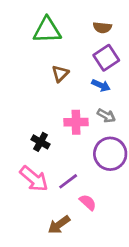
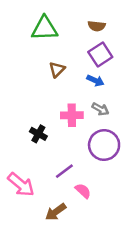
pink arrow: (34, 179) -> (21, 185), moved

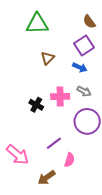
brown semicircle: (97, 26) -> (89, 22), moved, turned 48
black cross: (38, 134) -> (36, 105), moved
pink semicircle: (83, 191) -> (69, 160), turned 64

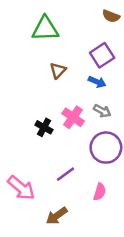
brown semicircle: (89, 22) -> (111, 16), moved, turned -32
pink cross: (60, 96) -> (73, 117), turned 36
pink semicircle: (69, 160) -> (100, 192), moved

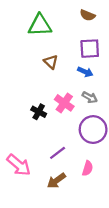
brown semicircle: (111, 16) -> (87, 15), moved
purple square: (102, 55) -> (90, 49), turned 30
brown triangle: (58, 70) -> (51, 62), turned -32
brown arrow: (57, 216) -> (56, 181), moved

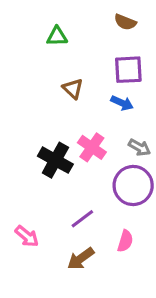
green triangle: (40, 25) -> (57, 36), size x0.6
gray arrow: (90, 97) -> (139, 147), moved
black cross: (39, 112) -> (55, 160), size x1.5
pink arrow: (19, 165) -> (27, 236), size x0.7

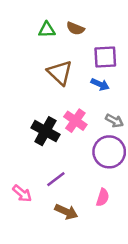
brown semicircle: (125, 22) -> (75, 28), moved
brown triangle: (73, 89) -> (60, 73), size x1.5
purple line: (82, 219) -> (56, 179), moved
brown arrow: (81, 258) -> (66, 212), turned -120

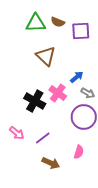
green triangle: (47, 30) -> (36, 23), size x1.5
purple square: (105, 57) -> (81, 31), moved
blue arrow: (100, 84) -> (77, 77), moved, turned -64
pink arrow: (22, 193) -> (17, 133), moved

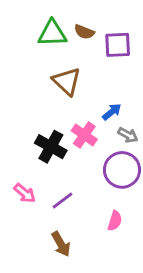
brown arrow: (51, 163) -> (61, 244), moved, turned 36

